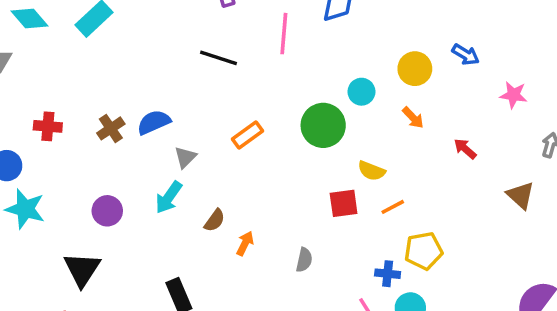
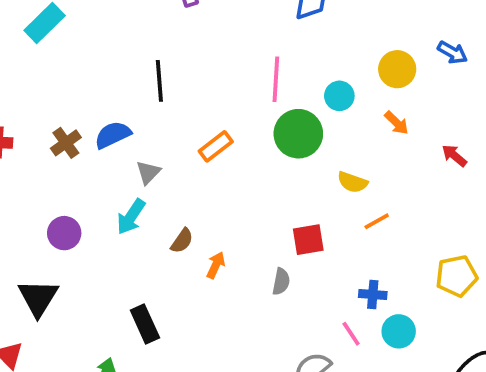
pink line: (284, 34) -> (276, 79), moved
black line: (218, 58) -> (159, 81), moved, turned 69
red square: (344, 203) -> (308, 240), moved
yellow pentagon: (424, 251) -> (457, 276), moved

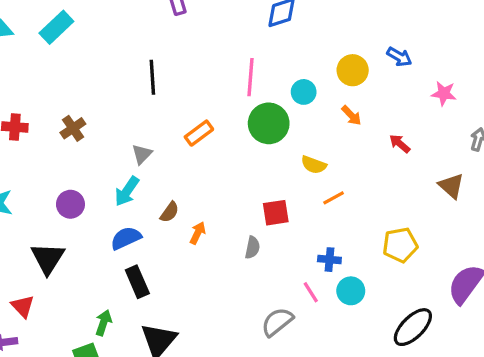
blue semicircle: (113, 135) -> (126, 238), moved

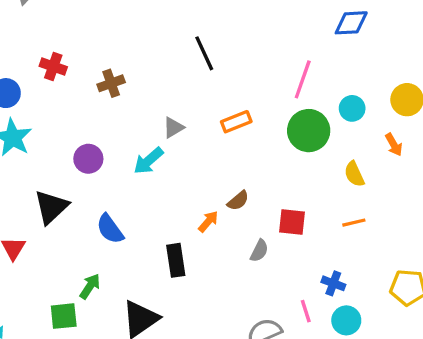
black line: (152, 77) -> (204, 53), turned -36
yellow semicircle: (314, 165) -> (354, 174), moved, turned 30
brown semicircle: (170, 212) -> (238, 201), moved
blue semicircle: (126, 238) -> (110, 229), moved, turned -116
black rectangle: (137, 282) -> (176, 260), moved

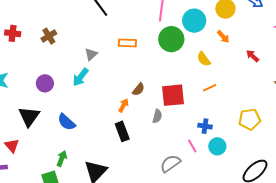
cyan circle: (352, 108) -> (194, 21), size x1.5
orange rectangle: (236, 122) -> (127, 43), turned 36
red square: (292, 222) -> (173, 95), size x1.4
black rectangle: (176, 260) -> (122, 131), moved

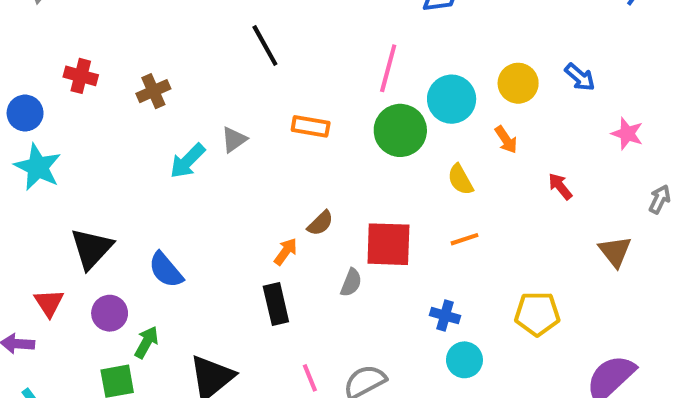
cyan arrow: (81, 77) -> (187, 161), moved
purple circle: (45, 83) -> (110, 313), moved
pink line: (192, 146) -> (310, 378), moved

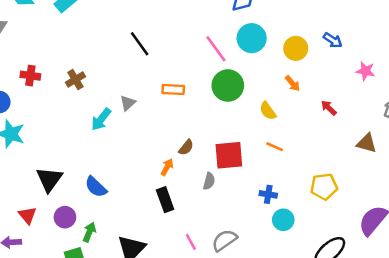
pink line: (388, 68) -> (216, 49), turned -44
cyan circle: (452, 99) -> (252, 38), moved
orange line: (465, 239) -> (275, 147), turned 49
brown triangle: (615, 251) -> (367, 143), turned -30

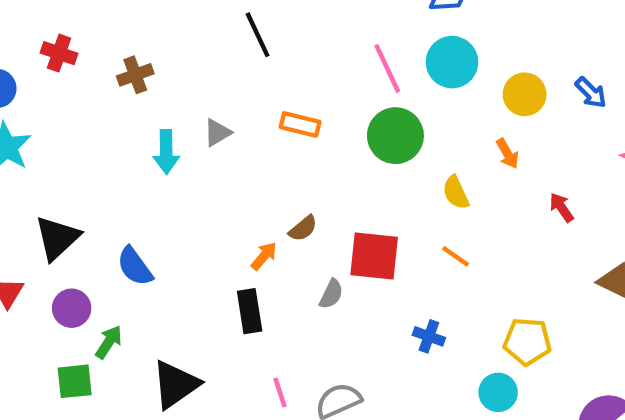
cyan arrow: (101, 119) -> (166, 152), turned -50
cyan circle: (283, 220) -> (498, 392), moved

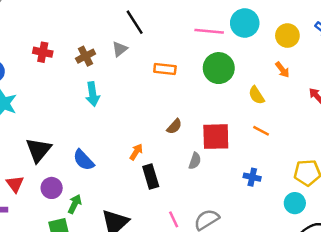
red cross: (59, 53) -> (43, 52), moved
pink line: (387, 68) -> (209, 31), turned -52
brown cross: (135, 75) -> (86, 56), moved
gray triangle: (217, 133) -> (120, 49), moved
orange arrow: (264, 256) -> (136, 152), moved

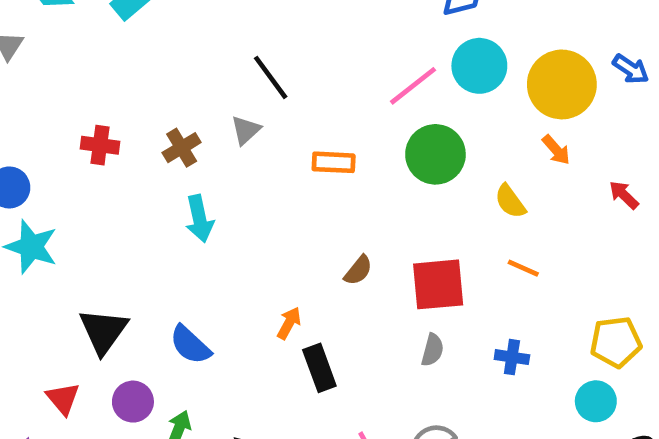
pink line: (209, 31) -> (413, 86), turned -40
yellow circle: (287, 36) -> (562, 84), size x1.5
gray semicircle: (195, 161) -> (432, 350), moved

